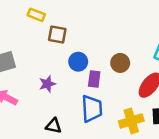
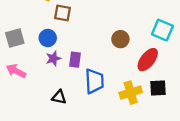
blue circle: (78, 62) -> (48, 38), moved
purple rectangle: (94, 79) -> (75, 60), moved

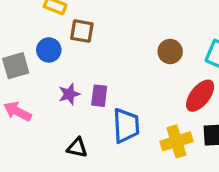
blue circle: (48, 38) -> (49, 50), moved
brown circle: (120, 39) -> (170, 52), moved

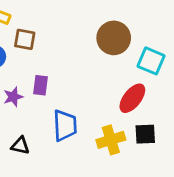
brown circle: (170, 52) -> (114, 38), moved, size x1.5
purple rectangle: (99, 96) -> (40, 85), moved

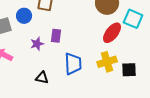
red ellipse: (132, 98) -> (112, 33), moved
yellow cross: (111, 140) -> (107, 62), moved

